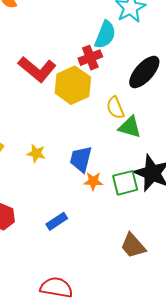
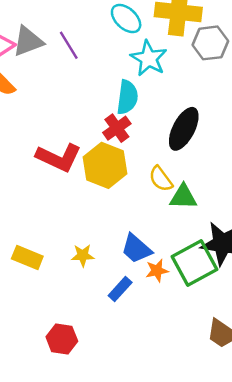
blue trapezoid: (81, 159) -> (136, 249), turned -48
green square: (125, 183) -> (195, 263), size x1.4
blue rectangle: (57, 221) -> (120, 289), moved

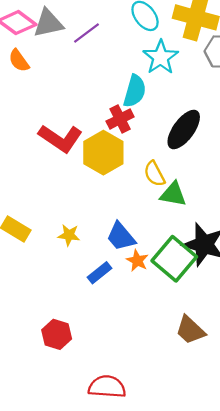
purple line: (69, 45) -> (86, 33), turned 76
green square: (195, 263) -> (174, 259), turned -30
orange star: (157, 271) -> (137, 261), turned 30
red hexagon: (62, 339) -> (57, 334), moved

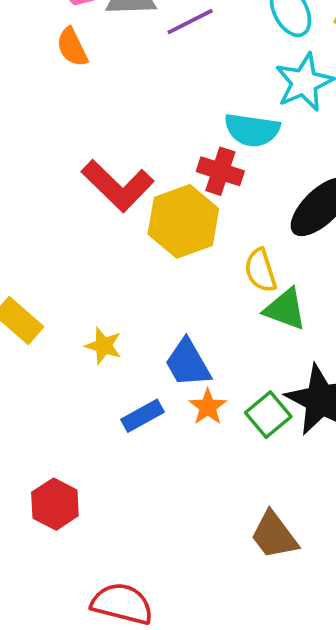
cyan semicircle: (135, 91) -> (252, 130), turned 72
red cross: (120, 119) -> (220, 171), turned 35
green square: (174, 259) -> (268, 415), size x0.6

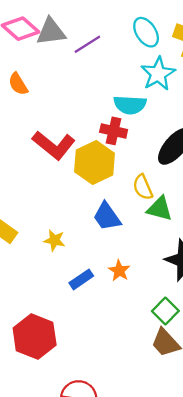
orange semicircle: (72, 47) -> (18, 84), moved
blue trapezoid: (188, 363) -> (107, 217), moved
green square: (268, 415) -> (165, 311), moved
red hexagon: (55, 504) -> (35, 336), size x1.5

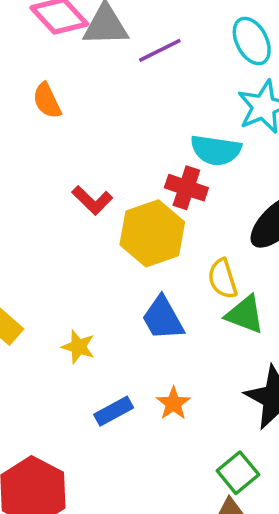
red L-shape: (54, 145) -> (92, 200), size x0.6

